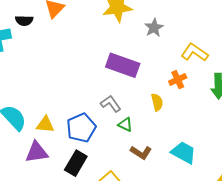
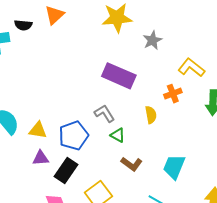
purple triangle: (37, 152) -> (41, 158), moved, size x0.7
cyan trapezoid: (184, 153) -> (174, 167), turned -100

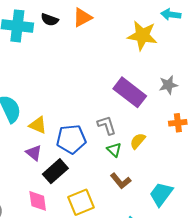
gray star: (152, 40) -> (168, 85), moved
yellow semicircle: (151, 115) -> (138, 141), moved, turned -144
purple triangle: (41, 158) -> (34, 153), turned 30

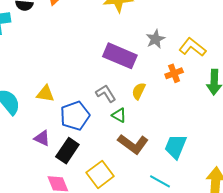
yellow triangle: (38, 125) -> (45, 94), moved
yellow semicircle: (138, 141) -> (139, 91), moved
brown L-shape: (121, 181) -> (133, 144), size x1.4

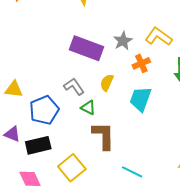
gray star: (155, 39) -> (123, 41), moved
brown L-shape: (133, 144) -> (103, 136), turned -124
cyan trapezoid: (176, 147) -> (141, 99), moved
black rectangle: (67, 151) -> (38, 145), turned 45

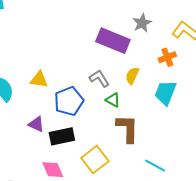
gray star: (123, 41) -> (142, 23), moved

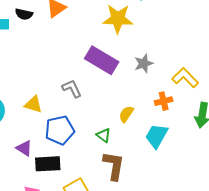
purple rectangle: (113, 41) -> (102, 60), moved
gray L-shape: (99, 78) -> (72, 88), moved

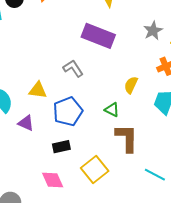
gray star: (144, 63) -> (153, 31), moved
purple triangle: (24, 148) -> (26, 123), moved
black rectangle: (48, 164) -> (61, 147), size x0.7

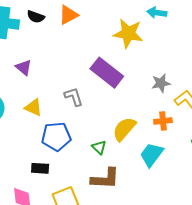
yellow semicircle: (131, 85) -> (124, 129), size x1.5
purple triangle: (26, 123) -> (24, 67), moved
brown L-shape: (127, 138) -> (105, 179), turned 76

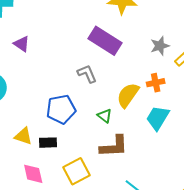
gray L-shape: (74, 97) -> (87, 74), moved
yellow triangle: (33, 108) -> (23, 136), moved
orange cross: (163, 121) -> (156, 83), moved

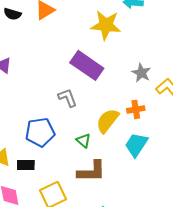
gray star: (160, 46) -> (141, 73), turned -30

